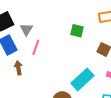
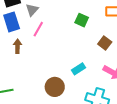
cyan rectangle: (82, 79) -> (79, 69), size x0.6

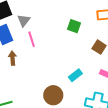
pink line: (38, 29) -> (32, 39), turned -42

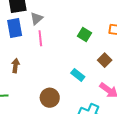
brown arrow: (12, 58) -> (15, 66), moved
cyan rectangle: (75, 75) -> (78, 75), moved, turned 64

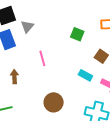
pink line: (40, 38) -> (42, 58), moved
cyan rectangle: (78, 75) -> (85, 75), moved

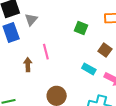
brown arrow: (14, 77) -> (28, 65), moved

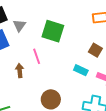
green square: (81, 28) -> (53, 31), moved, size x1.6

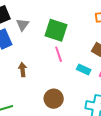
pink line: (37, 56) -> (59, 54), moved

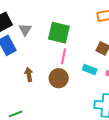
pink line: (59, 54) -> (63, 56), turned 35
brown circle: (54, 99) -> (59, 78), moved

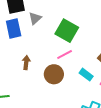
pink line: (63, 56) -> (65, 54), turned 35

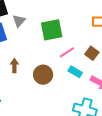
green square: (67, 31) -> (52, 30), turned -35
pink line: (65, 54) -> (67, 52), moved

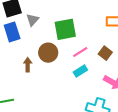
cyan rectangle: (75, 72) -> (80, 71), moved, turned -64
brown circle: (43, 75) -> (48, 53), moved

